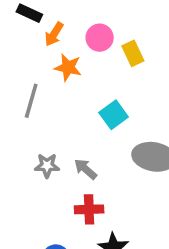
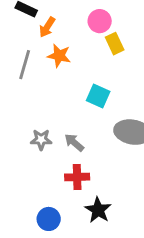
pink circle: (100, 38) -> (100, 21), moved
gray line: (31, 101) -> (25, 65), moved
cyan square: (114, 115) -> (98, 96), turned -30

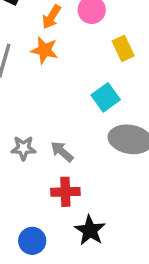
orange arrow: (47, 27) -> (51, 17), moved
yellow rectangle: (115, 44) -> (123, 48), moved
cyan square: (98, 96) -> (106, 97), moved, turned 30

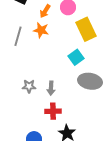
yellow rectangle: (123, 48) -> (86, 29), size x1.6
gray arrow: (62, 152) -> (51, 88), turned -128

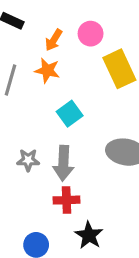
cyan square: (76, 57) -> (70, 114), moved
gray arrow: (51, 88) -> (63, 163), size x1.5

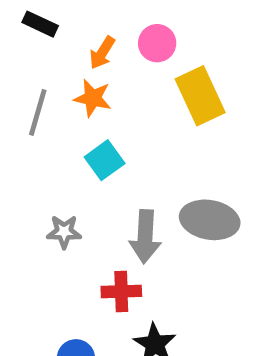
cyan square: (70, 114) -> (105, 160), moved
gray arrow: (63, 163) -> (145, 237), moved

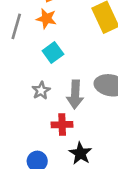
gray star: (64, 232) -> (41, 91), moved, turned -30

